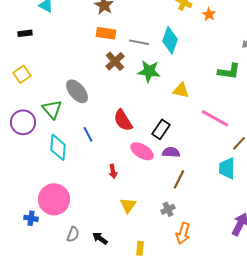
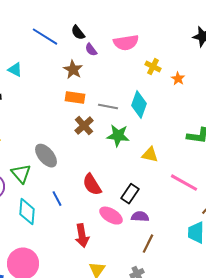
red arrow: (113, 171) -> (82, 236), size x1.6

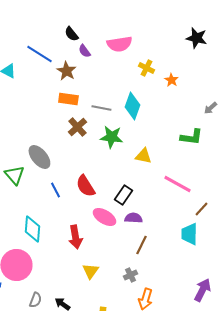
blue line: (45, 37) -> (39, 54), moved
blue line: (57, 199) -> (55, 190), moved
cyan diamond: (27, 212) -> (32, 229), moved

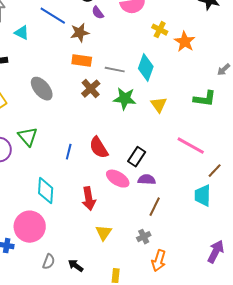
brown star: (66, 71) -> (80, 33), turned 30
orange star: (171, 80) -> (185, 42), size x1.5
yellow triangle: (143, 156) -> (159, 105), moved, turned 42
gray ellipse: (39, 157) -> (42, 89), moved
blue line: (55, 190) -> (69, 152), turned 42

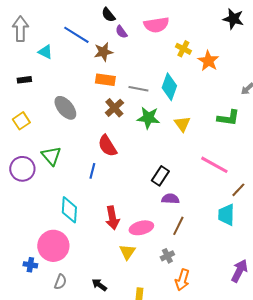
red semicircle: (99, 148) -> (107, 146), moved
pink ellipse: (118, 179) -> (141, 228), moved, turned -45
gray semicircle: (49, 262) -> (60, 282), moved

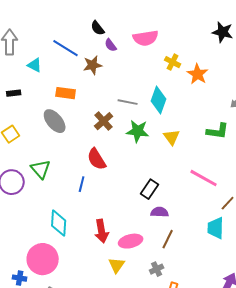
orange rectangle: (105, 80) -> (66, 93), moved

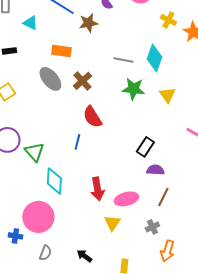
brown cross: (104, 121) -> (82, 81), moved
green triangle: (41, 169) -> (34, 152), moved

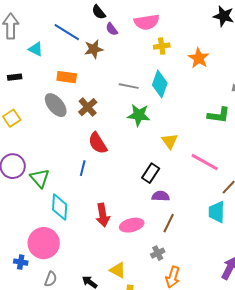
yellow cross: (168, 20) -> (162, 46), moved, turned -35
yellow triangle: (167, 95) -> (170, 141), moved
yellow triangle: (112, 223) -> (118, 270), moved, turned -36

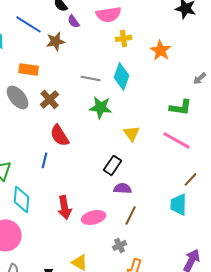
pink line: (205, 162) -> (177, 140), moved

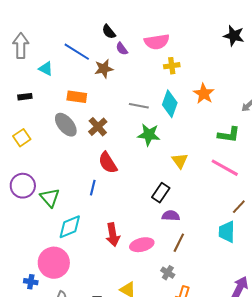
orange star: (161, 50) -> (204, 94), moved
cyan diamond: (22, 199) -> (70, 227), turned 64
gray cross: (120, 245) -> (168, 273), turned -32

